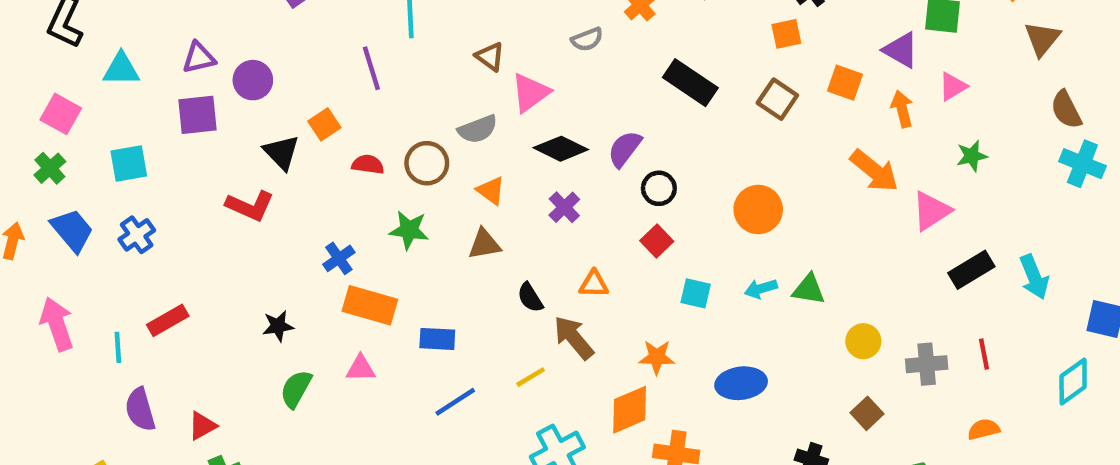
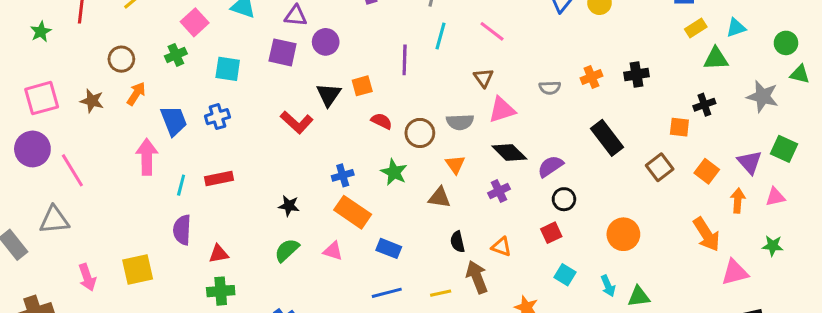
blue trapezoid: (72, 230) -> (174, 121), moved
cyan arrow: (761, 289) -> (608, 286), turned -115
green triangle: (809, 289) -> (639, 297), turned -35

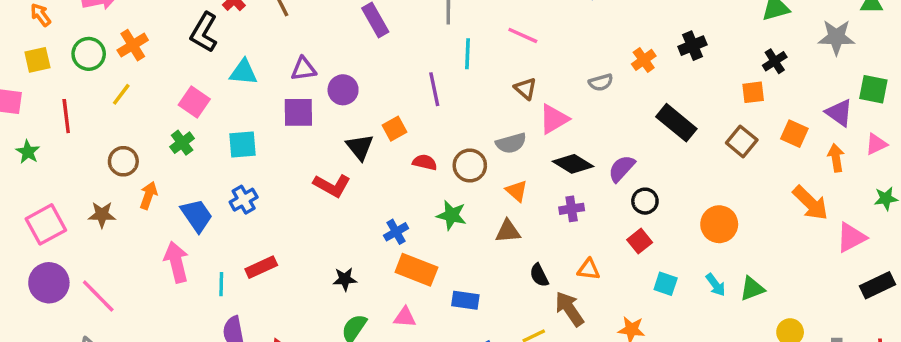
purple cross: (499, 191) -> (572, 209), turned 30

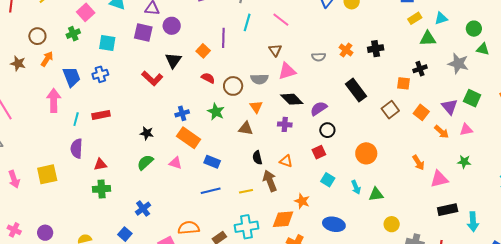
orange cross: (644, 60) -> (346, 50), turned -32
orange square: (394, 129) -> (203, 51), moved, turned -32
orange arrow: (836, 158) -> (442, 132), turned 126
orange arrow: (810, 203) -> (418, 163), moved, size x0.7

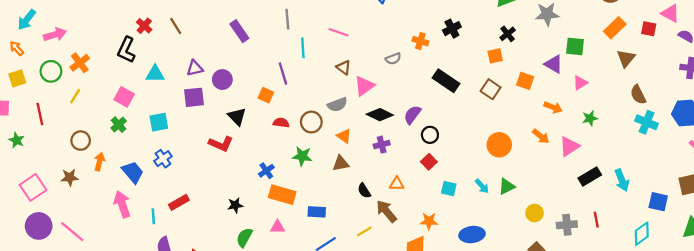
orange arrow: (442, 132) -> (553, 107), moved
orange circle: (366, 153) -> (499, 145), moved

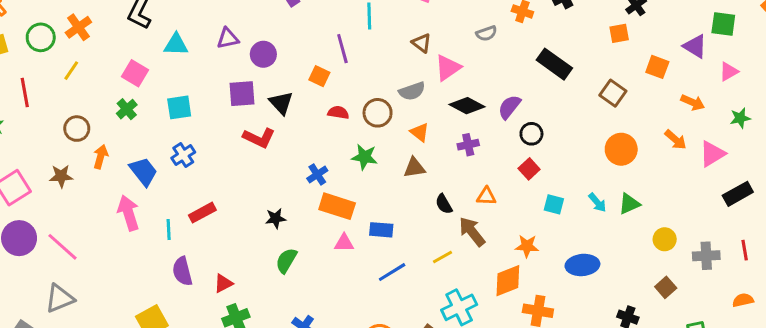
brown square: (491, 89) -> (613, 93), moved
purple square: (194, 97) -> (242, 94), moved
pink triangle: (277, 227) -> (344, 243), moved

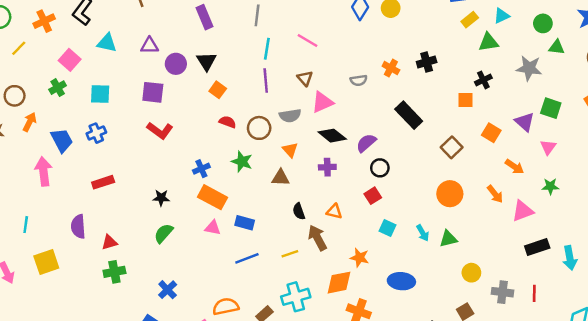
orange cross: (78, 27) -> (44, 21), moved
purple line: (342, 49) -> (266, 81), moved
pink triangle: (729, 71) -> (548, 147), turned -35
black triangle: (281, 103) -> (207, 61), moved
cyan line: (169, 230) -> (26, 225), moved

